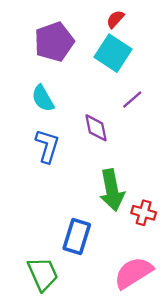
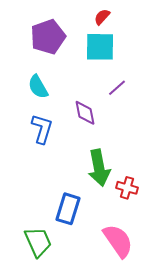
cyan square: (113, 53) -> (100, 47), turned -32
pink semicircle: (133, 273) -> (118, 241), turned 87

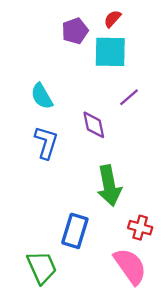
purple pentagon: (48, 37) -> (75, 31), moved, size x0.7
red cross: (127, 188) -> (140, 228), moved

